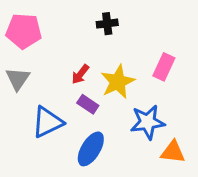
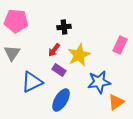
black cross: (107, 24) -> (64, 27), moved
pink rectangle: (164, 67) -> (120, 45), moved
orange triangle: (173, 152) -> (116, 102), turned -42

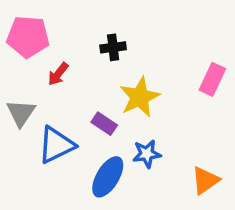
red arrow: (54, 50) -> (58, 74), moved
gray triangle: (12, 53) -> (21, 113), moved
blue star: (99, 82) -> (147, 154), moved, size x0.7

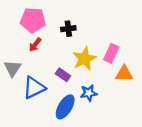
pink pentagon: (28, 37) -> (33, 20), moved
pink rectangle: (212, 79) -> (111, 53), moved
orange triangle: (205, 180) -> (124, 74), moved, turned 36

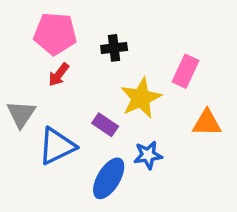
pink rectangle: (111, 53) -> (185, 71), moved

